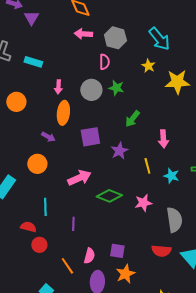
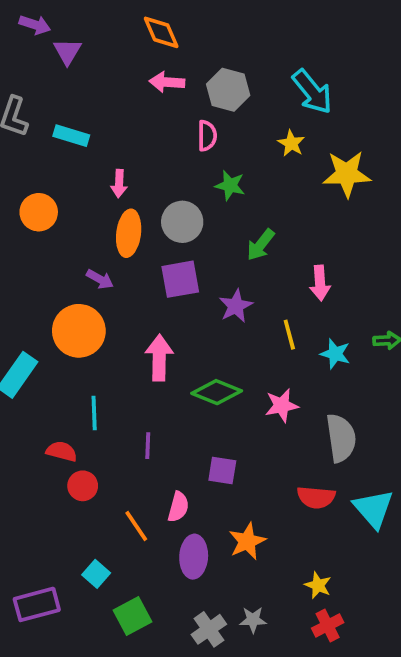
gray circle: (91, 90) -> (182, 222), moved
orange circle: (37, 164) -> (79, 331), size x1.4
pink arrow: (79, 178) -> (159, 358), turned -65
purple square: (117, 251) -> (222, 471), moved

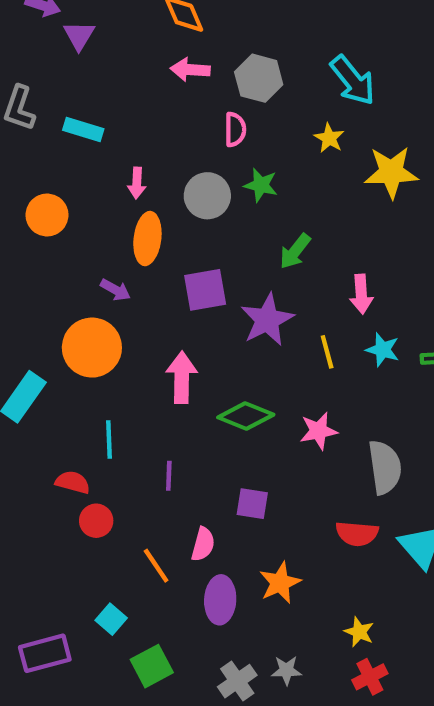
gray circle: (182, 222) -> (207, 196), moved
purple star: (236, 306) -> (267, 320), size x1.4
cyan star: (335, 354) -> (383, 350), moved

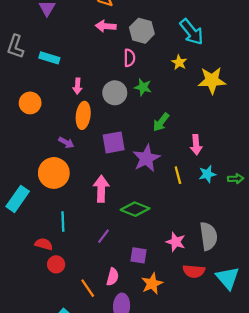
cyan star: (383, 350) -> (207, 174), turned -30
pink star: (319, 431) -> (176, 242), moved, turned 30
purple line: (169, 476) -> (103, 236), moved, turned 35
orange star: (280, 583) -> (152, 284), moved

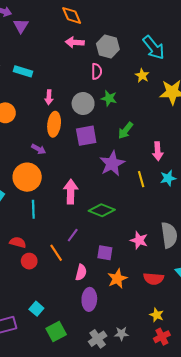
purple square: (114, 142) -> (86, 136), moved
cyan line: (63, 222) -> (33, 209), moved
red semicircle: (194, 271) -> (154, 279), moved
orange line: (88, 288) -> (56, 253), moved

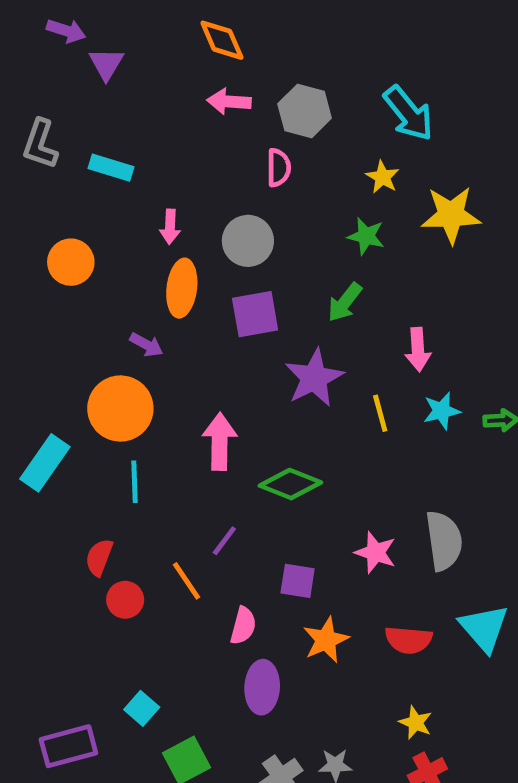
green star: (109, 98) -> (366, 236), moved
red semicircle: (18, 242) -> (99, 557), turned -84

